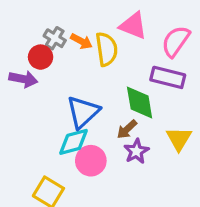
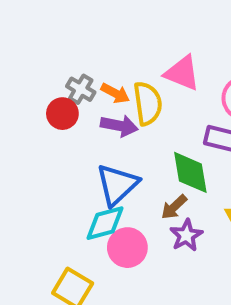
purple arrow: (23, 79) -> (119, 126), moved

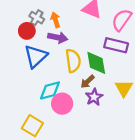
orange arrow: (115, 93) -> (55, 20), turned -136
yellow semicircle: (148, 103) -> (73, 61), moved
blue triangle: (117, 185) -> (36, 56), moved

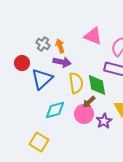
red circle: (27, 31) -> (22, 63), moved
purple star: (94, 97) -> (104, 121), moved
pink circle: (62, 104) -> (84, 114), moved

